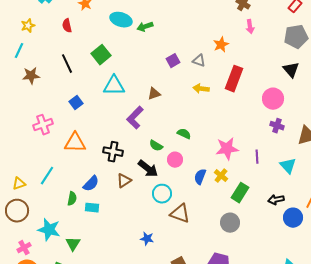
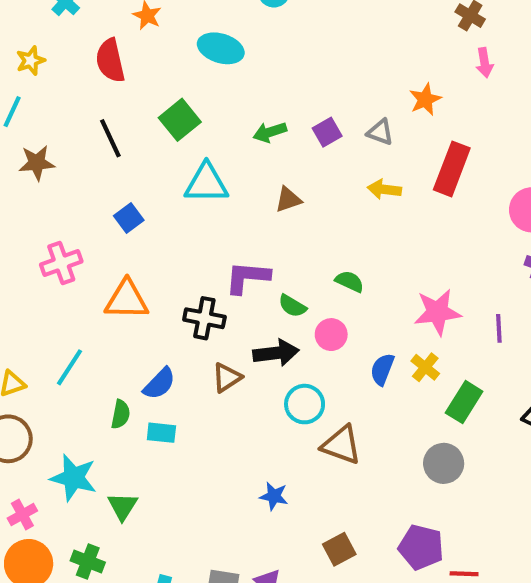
red semicircle: (67, 26) -> (110, 61), size x1.5
green arrow: (145, 27) -> (270, 132), moved
purple L-shape: (135, 118) -> (247, 277), moved, turned 50
black arrow: (148, 169) -> (276, 353), turned -45

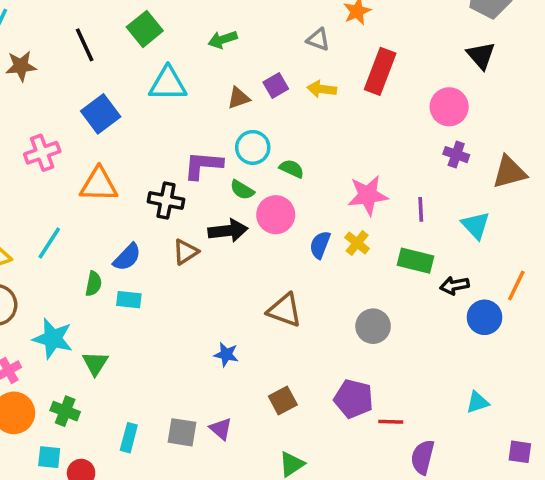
purple square: (327, 132) -> (276, 86), moved
blue square: (129, 218) -> (101, 114), size x1.5
pink circle: (331, 335) -> (276, 215), size x1.4
green rectangle: (464, 402) -> (416, 261), moved, turned 72
cyan circle: (305, 404) -> (253, 147), moved

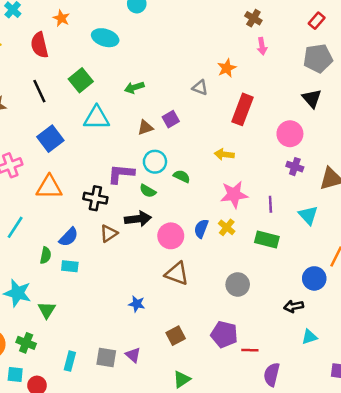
yellow arrow: (322, 89) -> (224, 154), moved
pink circle: (276, 215) -> (171, 236), moved
black arrow: (454, 285) -> (294, 306), moved

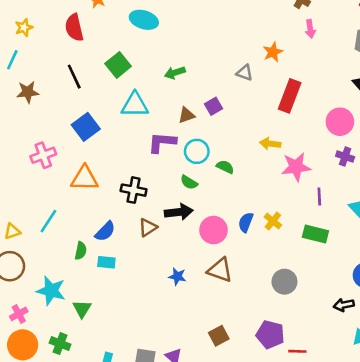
purple L-shape: (121, 174) -> (162, 142), moved
pink star: (234, 195) -> (296, 167), moved
blue star: (137, 304) -> (177, 276), moved

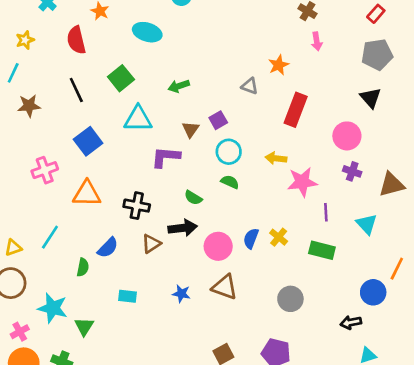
brown triangle: (186, 115) -> (191, 129), turned -36
cyan circle: (197, 151) -> (229, 152), moved
cyan rectangle: (106, 262) -> (128, 296), moved

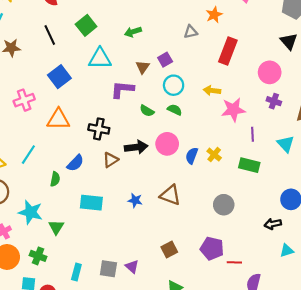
gray triangle: (250, 86) -> (191, 32), turned -32
green semicircle: (193, 198) -> (147, 111), moved
pink circle: (218, 246) -> (167, 144), moved
cyan rectangle: (128, 296) -> (91, 203), size x1.5

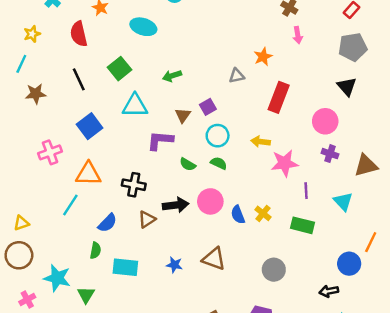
cyan line: (28, 155) -> (70, 205), moved
blue semicircle: (192, 156) -> (238, 215), turned -42
green semicircle: (55, 179) -> (95, 250), moved

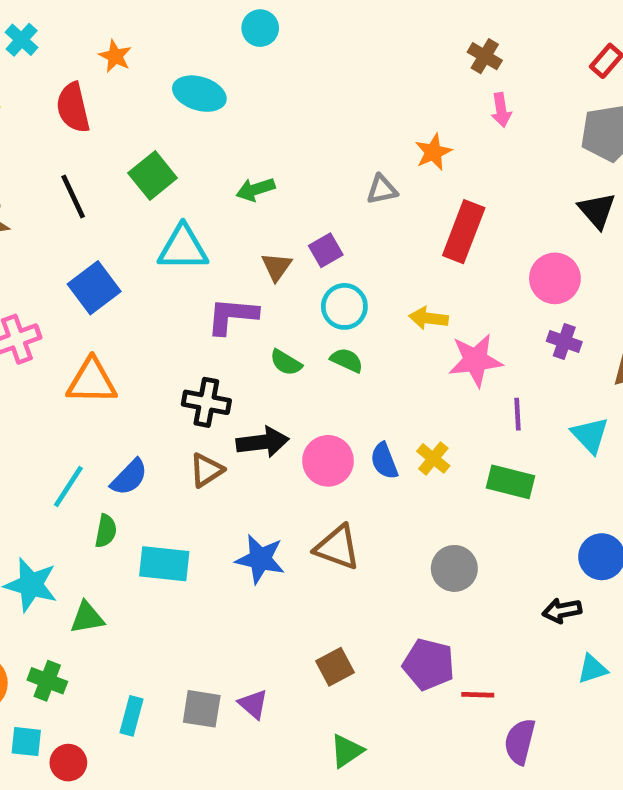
black cross: (134, 185) -> (206, 402), moved
pink circle: (210, 201) -> (328, 461), moved
cyan line: (70, 205) -> (68, 487), moved
blue star: (174, 265) -> (260, 559), size x1.5
green triangle: (86, 295) -> (87, 618), turned 48

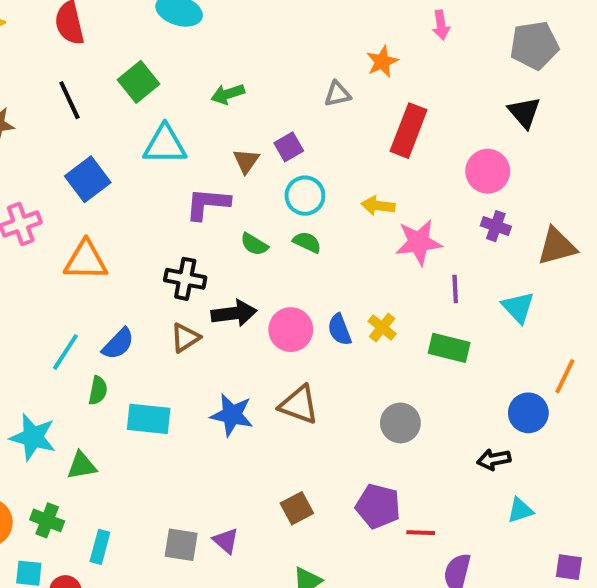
cyan rectangle: (132, 716) -> (100, 547), moved

